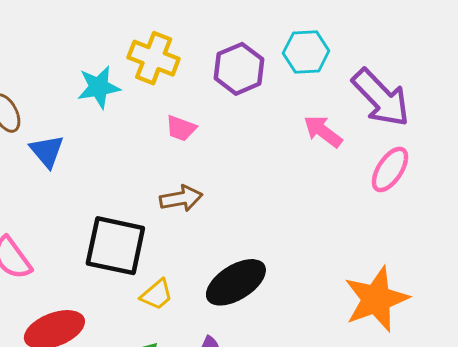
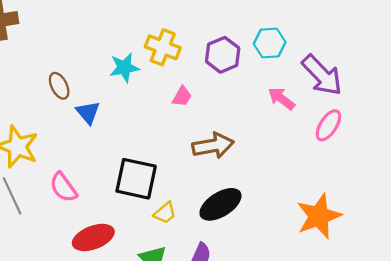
pink trapezoid: (181, 128) -> (182, 96), turned -80
brown arrow: (181, 198) -> (213, 146), moved, size x1.4

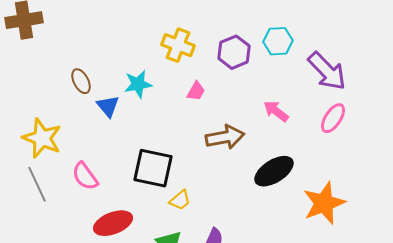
cyan star: (124, 68) -> (138, 84), moved
pink arrow: (281, 99) -> (276, 111), moved
black ellipse: (220, 204) -> (274, 171), moved

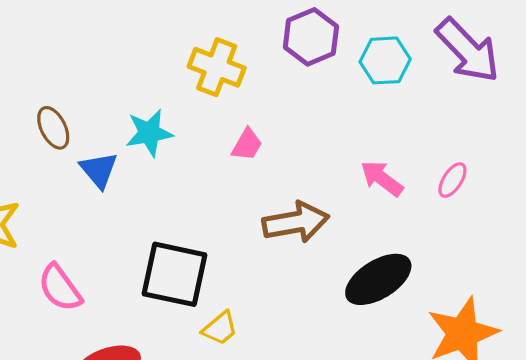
purple hexagon: (234, 52) -> (311, 37), moved
purple arrow: (327, 71) -> (468, 50), moved
pink ellipse: (333, 118) -> (452, 180), moved, size x0.7

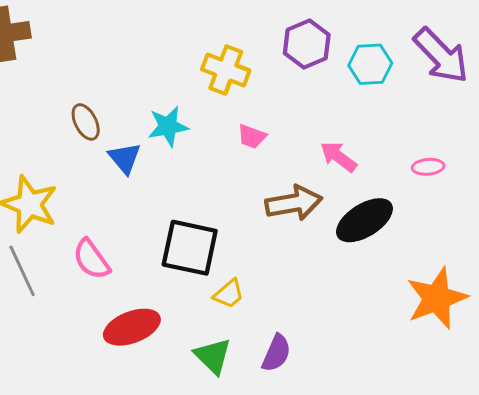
pink trapezoid: (247, 145) -> (252, 136), turned 80
pink arrow: (382, 178) -> (338, 157), moved
pink ellipse: (452, 180) -> (428, 167), turned 52
black ellipse: (378, 279) -> (364, 220), moved

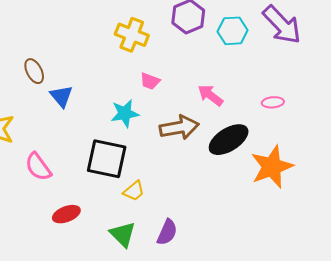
cyan star: (168, 126) -> (125, 113), moved
orange star: (437, 298) -> (272, 167), moved
red ellipse: (132, 327) -> (66, 214), size x0.7

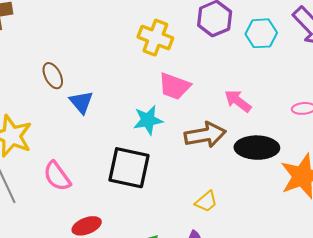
pink trapezoid: (150, 81) -> (174, 86), size x1.5
black ellipse: (229, 140) -> (257, 148), turned 33
yellow trapezoid: (134, 191) -> (206, 202), moved

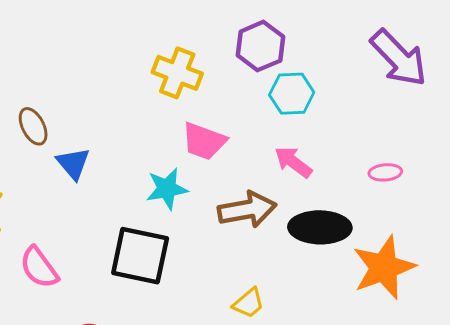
cyan hexagon: (261, 33) -> (292, 94), moved

